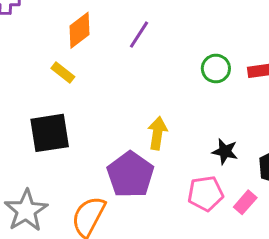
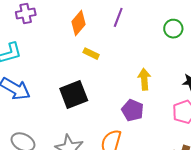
yellow rectangle: (63, 73) -> (91, 54), moved
purple pentagon: (130, 175) -> (133, 110), size x0.7

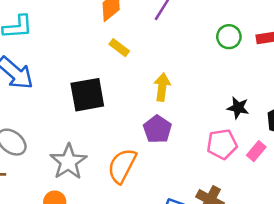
yellow arrow: (144, 79) -> (162, 87), moved

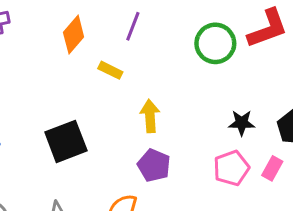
green circle: (229, 37) -> (215, 43), size x1.4
yellow rectangle: (119, 48) -> (110, 70), moved

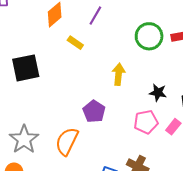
yellow arrow: (150, 116) -> (118, 74), moved
black square: (66, 141) -> (26, 68), moved

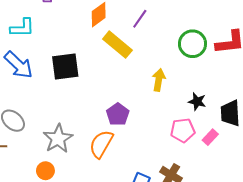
yellow rectangle: (75, 43) -> (117, 45), size x1.8
purple pentagon: (94, 111) -> (118, 114), moved

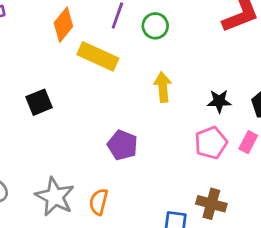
green circle: (192, 44) -> (155, 26), moved, size x0.7
black square: (65, 66) -> (39, 102), size x0.7
orange semicircle: (101, 144) -> (99, 202), moved, size x0.7

